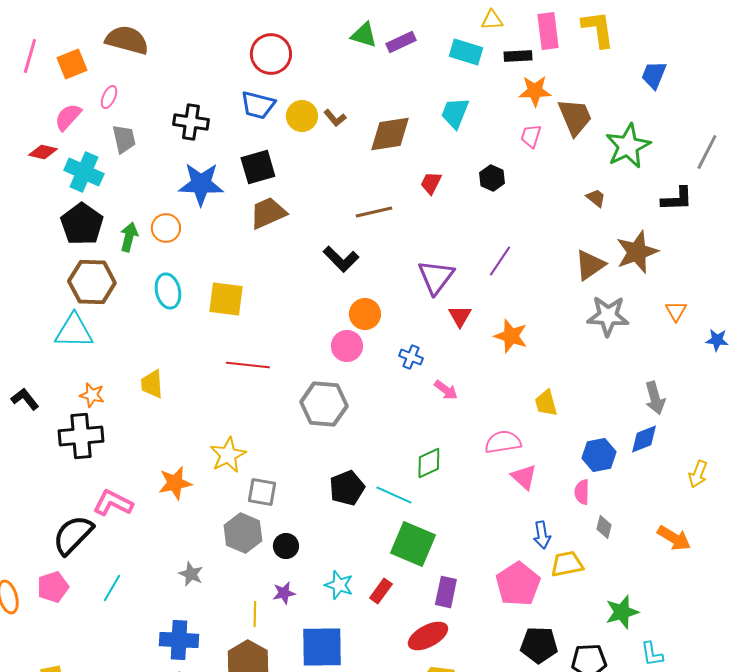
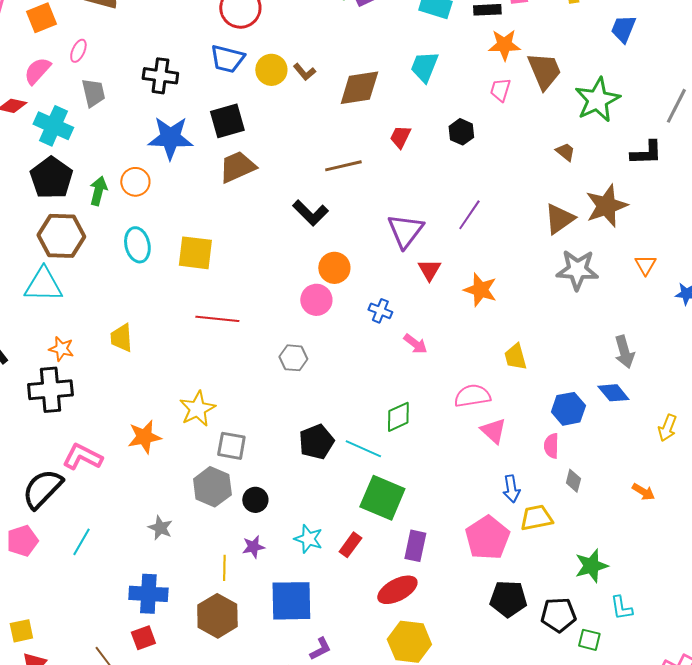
gray hexagon: (324, 404) -> (293, 358), size x0.6
blue diamond: (644, 439) -> (613, 393), turned 72
orange arrow: (674, 538) -> (643, 492), size x0.7

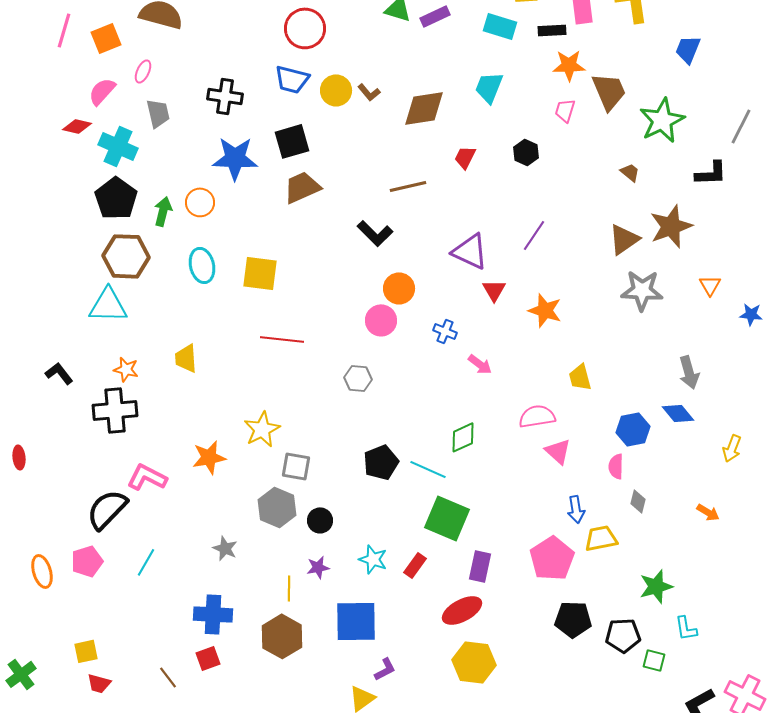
purple triangle: (405, 231) -> (470, 251), turned -42

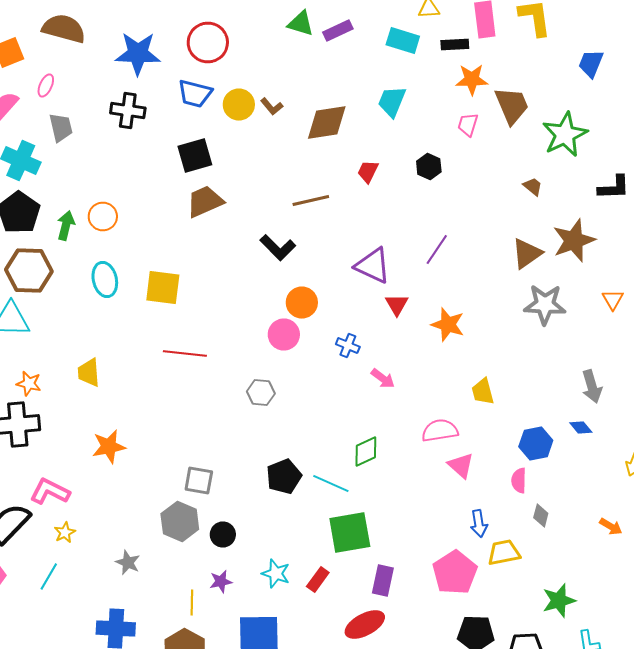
blue star: (235, 158) -> (138, 54), moved
blue diamond: (678, 413) -> (581, 428), size x0.7
yellow star: (262, 429) -> (65, 532), moved, size x0.6
orange star: (209, 457) -> (109, 446), moved
green square: (447, 518) -> (350, 532), turned -33

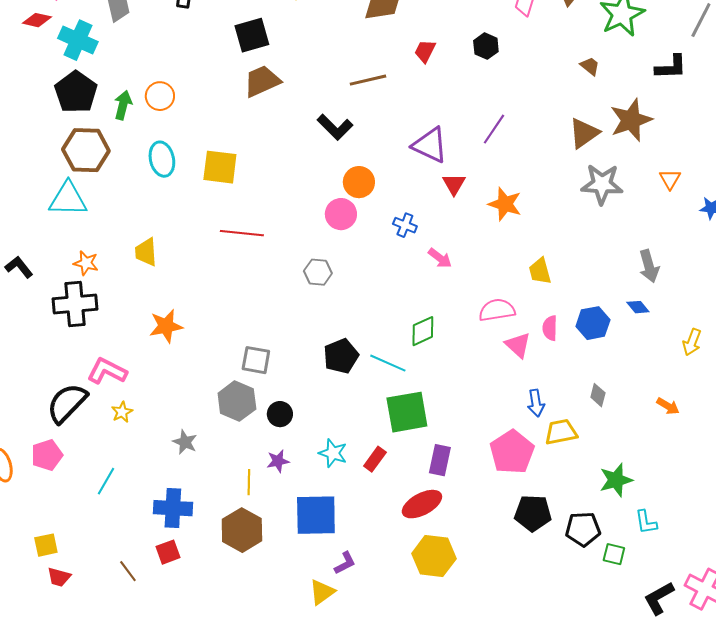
pink semicircle: (519, 480) -> (550, 328), moved
cyan line: (49, 576) -> (106, 481), moved

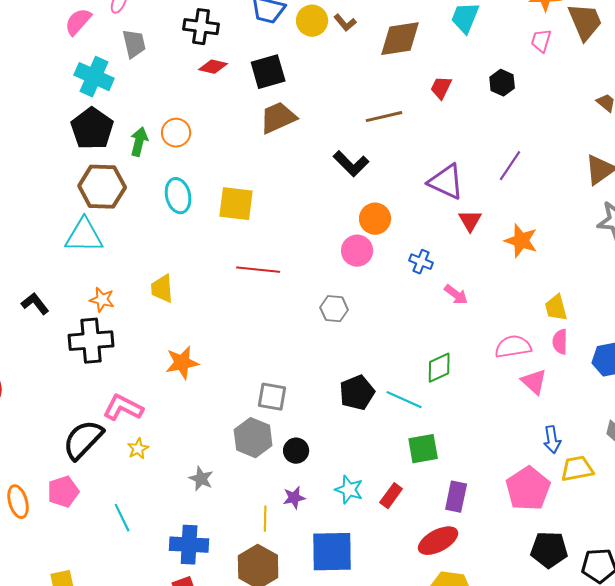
red diamond: (37, 20) -> (213, 67), moved
pink semicircle: (550, 328) -> (560, 342), moved
green square: (407, 412) -> (423, 449), size x0.7
cyan line: (106, 481) -> (122, 518), turned -56

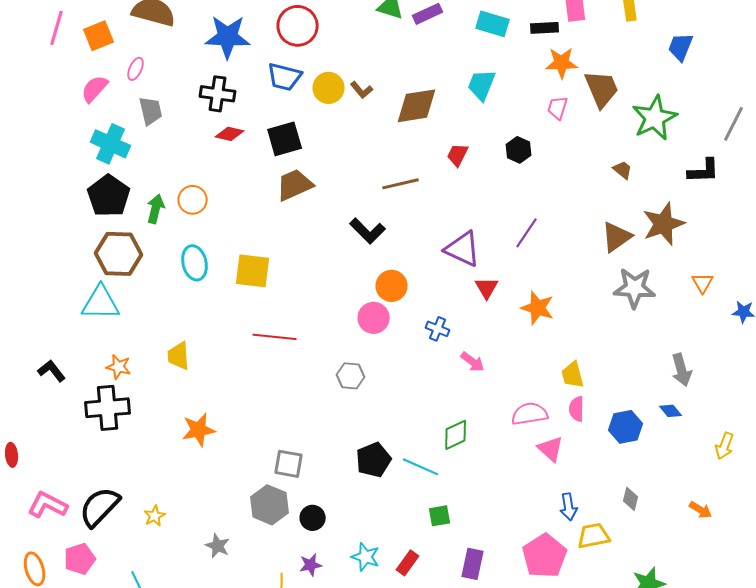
pink L-shape: (123, 408) -> (48, 505), moved
green square: (423, 449) -> (440, 516), size x0.7

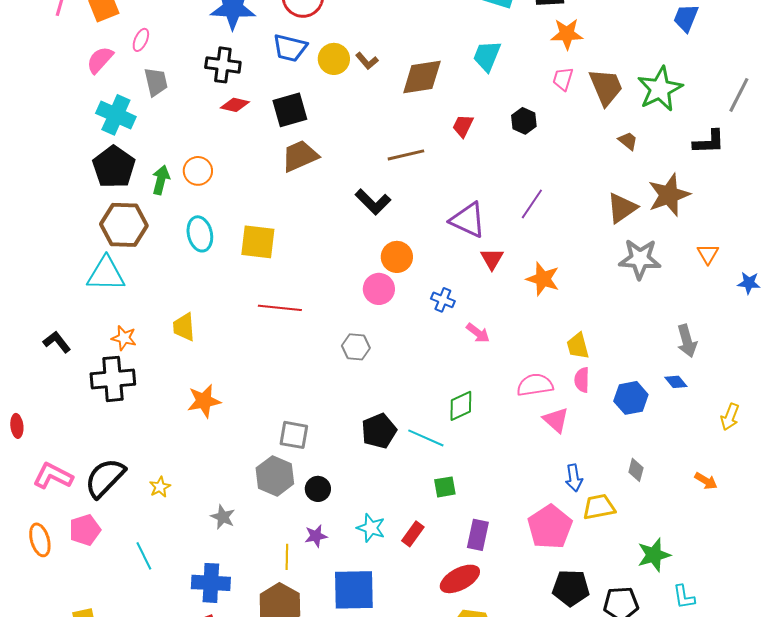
brown trapezoid: (602, 89) -> (606, 87), moved

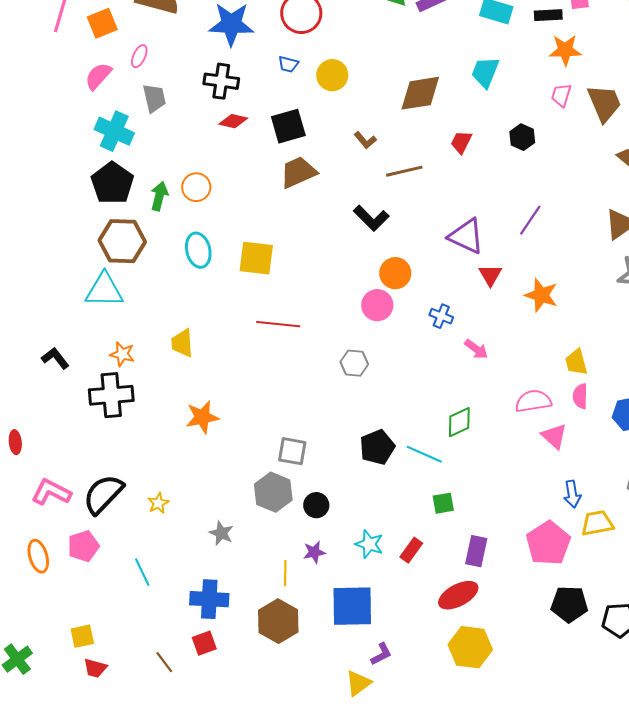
blue trapezoid: (290, 48) -> (288, 64), size x0.6
brown L-shape: (367, 61) -> (365, 140), moved

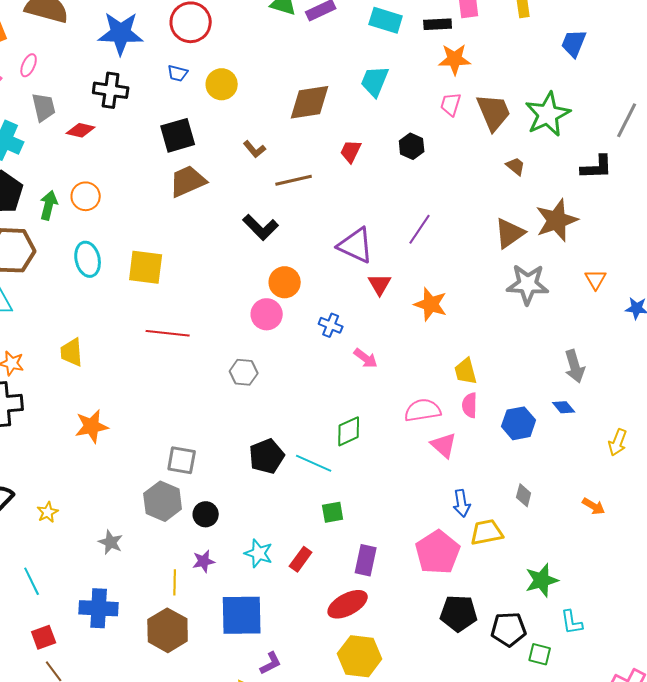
red diamond: (233, 121) -> (81, 130), moved
red square: (204, 643) -> (44, 637), moved

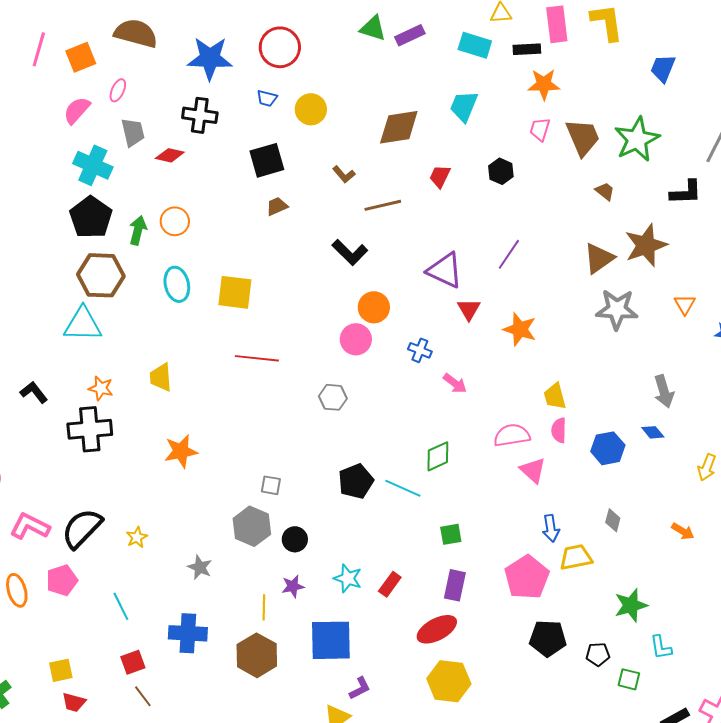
brown trapezoid: (188, 181) -> (277, 206), size x0.6
gray square: (182, 460) -> (271, 485), size x0.7
green square: (333, 512) -> (451, 534), moved
black pentagon: (509, 629) -> (598, 654), size x0.7

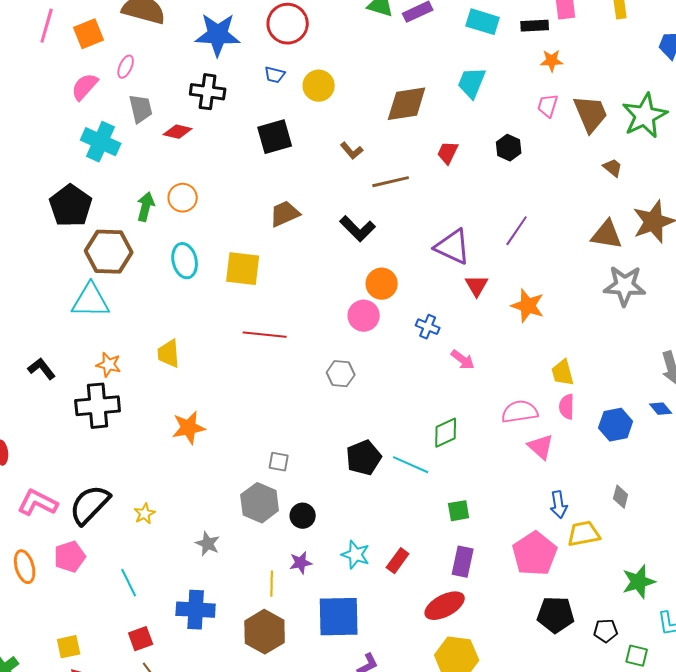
orange star: (544, 84) -> (552, 61), size x0.7
brown trapezoid: (277, 206) -> (285, 214), moved, size x1.4
black pentagon: (91, 217) -> (71, 206), moved
brown triangle: (599, 258) -> (607, 235), turned 44

